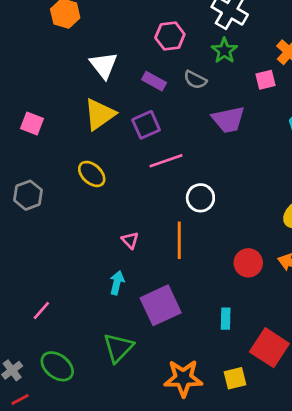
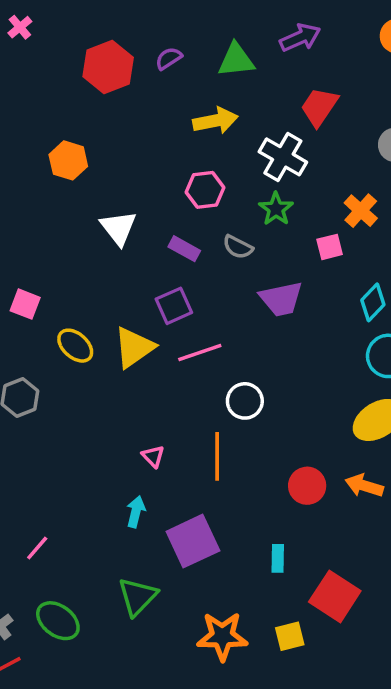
yellow triangle: (100, 114) -> (134, 347), moved
yellow ellipse: (92, 174) -> (75, 346), moved

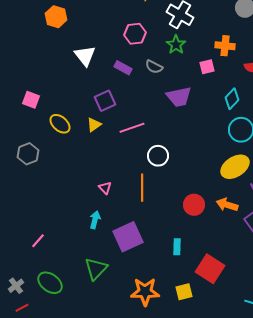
orange cross: (361, 211) -> (225, 46), turned -36
purple square: (174, 306) -> (105, 101), moved
yellow triangle: (134, 347) -> (94, 125), size x0.6

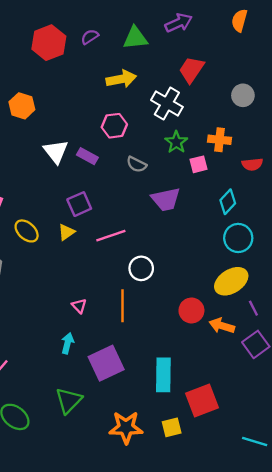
green star: (176, 45) -> (176, 142), moved
purple rectangle: (123, 68) -> (87, 156), moved
red circle: (194, 205) -> (191, 310), moved
cyan rectangle: (177, 247) -> (163, 375), size x1.8
red square: (210, 269) -> (202, 401), turned 36

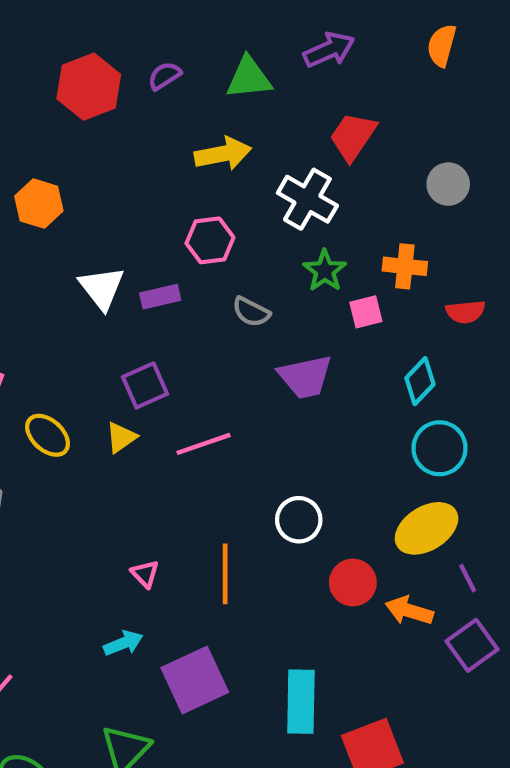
purple rectangle: (87, 156) -> (160, 297), turned -42
white circle: (141, 268) -> (299, 520), moved
cyan arrow: (68, 343) -> (123, 643), turned 54

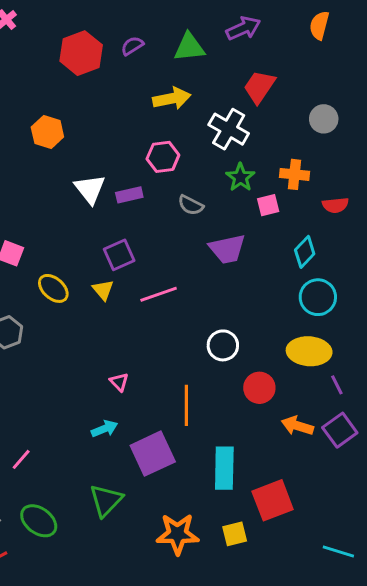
yellow triangle: (121, 437) -> (103, 290), turned -35
yellow ellipse: (427, 528) -> (309, 351), turned 36
orange line: (225, 574) -> (186, 405), moved
orange arrow: (409, 611) -> (297, 426), moved

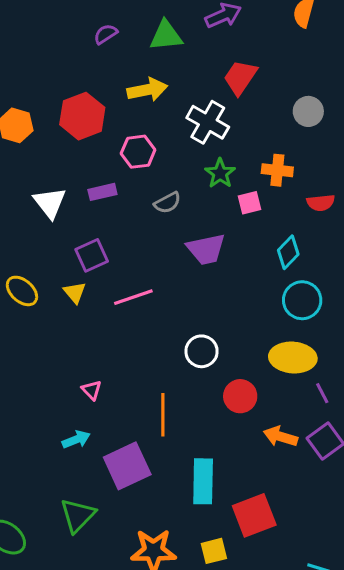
red hexagon: (81, 53) -> (82, 116), moved
white triangle: (90, 189) -> (50, 203), moved
gray semicircle: (191, 205) -> (167, 203), turned -55

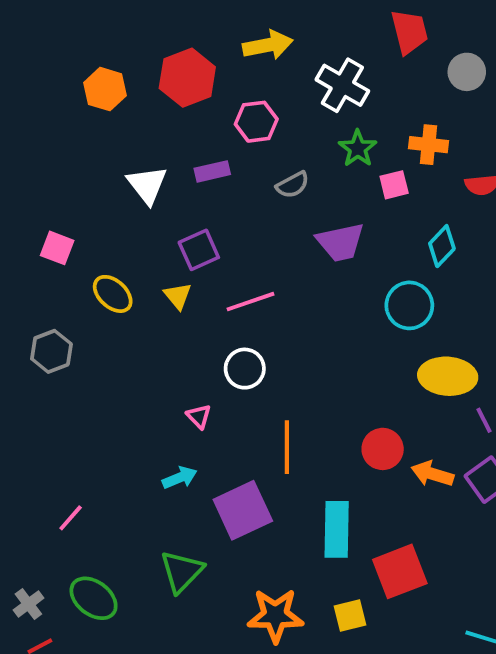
red trapezoid: (240, 77) -> (409, 32), moved, turned 132
cyan circle: (302, 300) -> (409, 305), moved
white circle: (202, 351) -> (245, 369), moved
red circle: (240, 396) -> (383, 449), moved

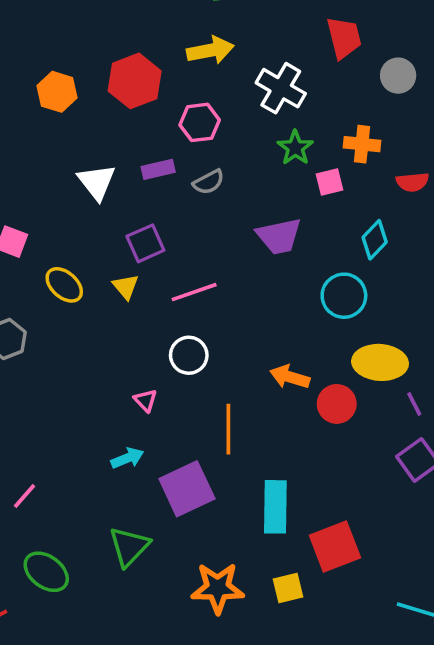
gray semicircle: (293, 185) -> (209, 182), moved
red circle: (383, 449) -> (337, 404), moved
orange arrow: (432, 474) -> (290, 377), moved

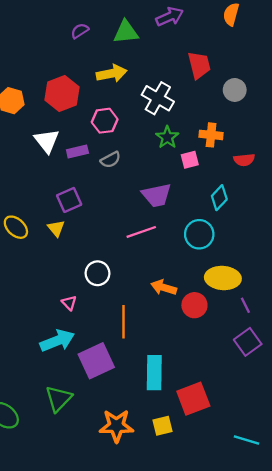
white triangle: (97, 182) -> (47, 141), moved
pink line: (194, 292) -> (141, 232), moved
cyan arrow: (127, 458) -> (57, 341), size x1.6

